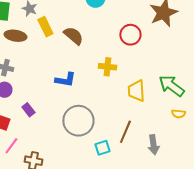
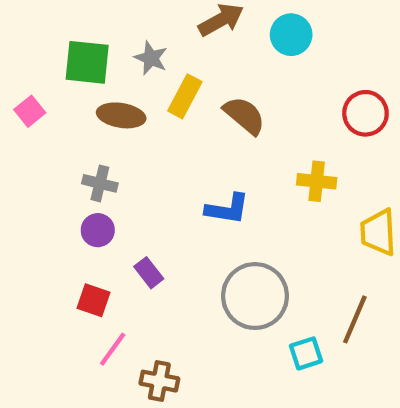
yellow rectangle: (45, 27) -> (185, 96), turned 54

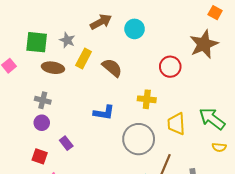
gray circle: (255, 296) -> (139, 139), moved

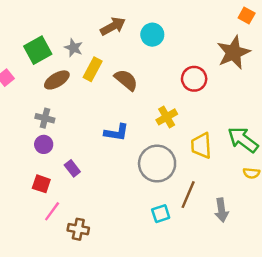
green square: (37, 42) -> (38, 50), turned -35
brown ellipse: (53, 68) -> (57, 80), turned -40
yellow cross: (147, 99) -> (167, 117), turned -36

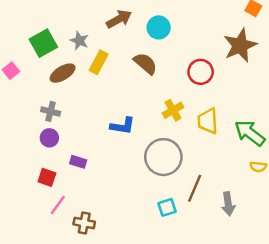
brown semicircle: (126, 80) -> (145, 63), moved
yellow trapezoid: (201, 146) -> (208, 121), moved
purple rectangle: (72, 168) -> (78, 162), turned -35

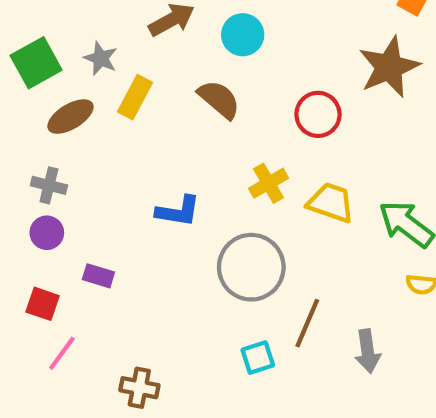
yellow trapezoid: (208, 121) -> (331, 203), turned 112
brown cross: (84, 223) -> (139, 388), moved

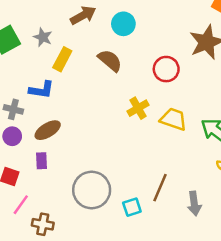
brown ellipse: (70, 117) -> (48, 130), moved
blue L-shape: (178, 211) -> (42, 90), moved
gray circle: (251, 267) -> (92, 190), moved
purple rectangle: (98, 276) -> (42, 161), turned 70
brown cross: (139, 388) -> (43, 224), moved

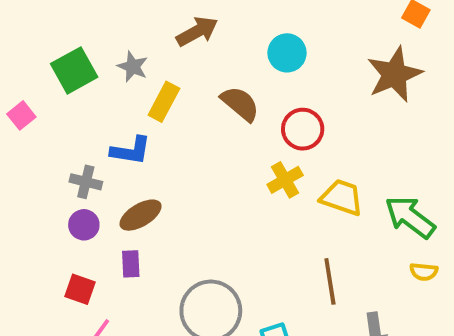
cyan circle: (123, 24) -> (287, 53), moved
red circle: (166, 69) -> (303, 129), moved
brown line: (160, 188) -> (330, 281), moved, turned -32

